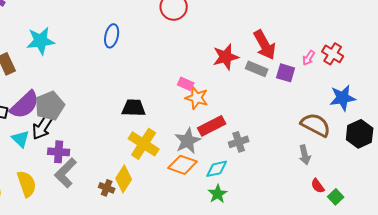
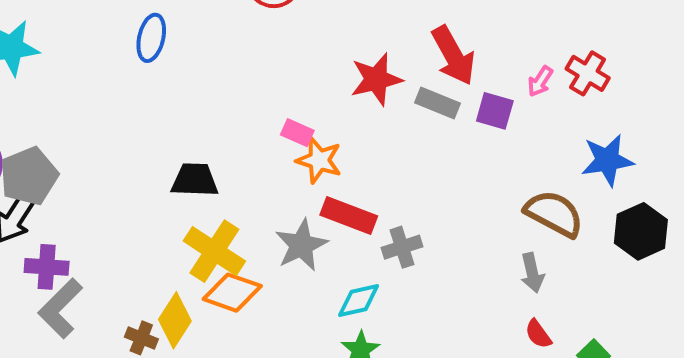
red rectangle: (212, 126) -> (349, 216), turned 48
orange diamond: (183, 165) -> (232, 293), moved
red semicircle: (318, 186) -> (538, 334), moved

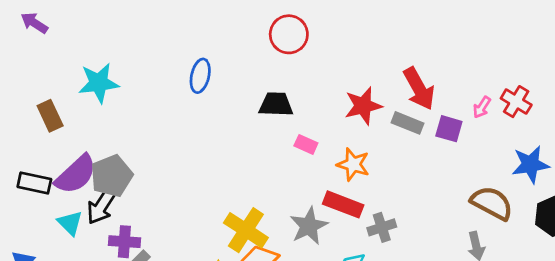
orange star: (319, 160) -> (353, 164), moved
black trapezoid: (195, 180) -> (276, 104), moved

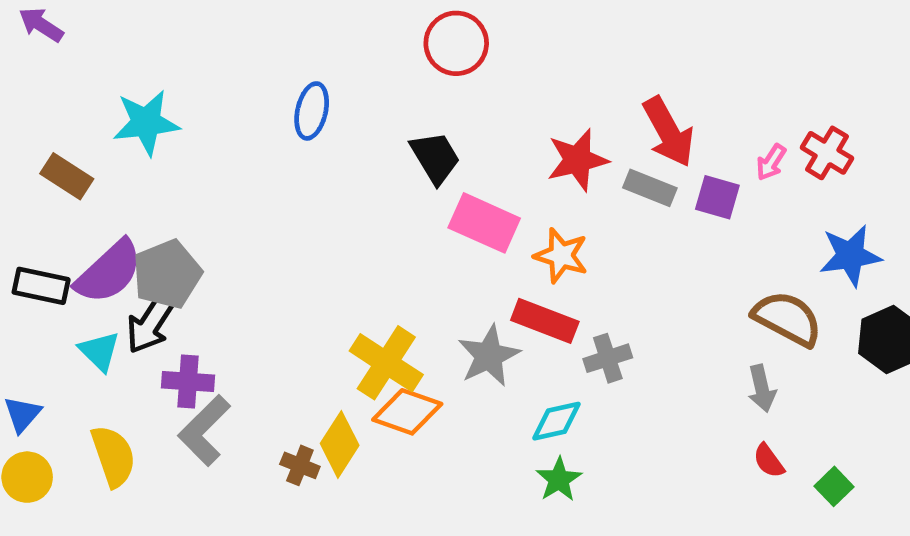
black trapezoid: (276, 104) -> (435, 158), turned 57
brown rectangle: (50, 116) -> (67, 176), turned -32
pink rectangle: (306, 144) -> (484, 223), size x1.8

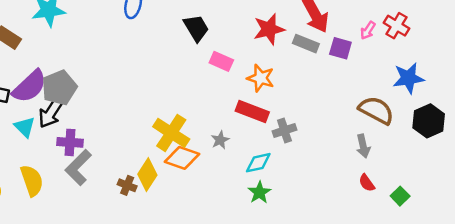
pink rectangle: (484, 223) -> (221, 61), size x0.7
gray star: (489, 356) -> (220, 140), moved, size x0.6

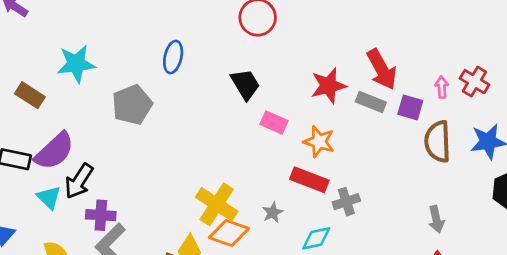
pink arrow: (368, 30) -> (442, 87), turned 144
gray pentagon: (59, 88) -> (132, 105), moved
brown semicircle: (376, 110) -> (438, 142), moved, turned -120

